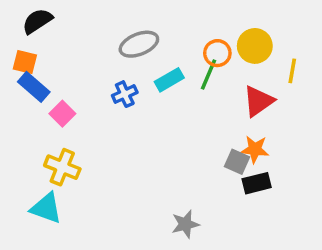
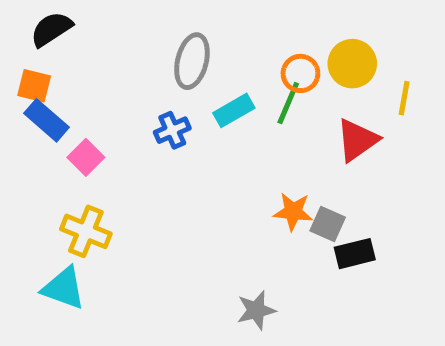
gray ellipse: (139, 44) -> (192, 61), turned -54
orange star: (255, 149) -> (293, 212), moved

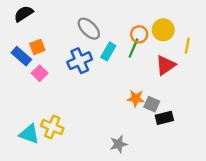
gray ellipse: (192, 61) -> (89, 29), turned -60
orange square: (34, 86) -> (37, 47), moved, turned -35
cyan rectangle: (234, 110) -> (108, 51), turned -30
blue cross: (172, 130) -> (80, 61), size x1.5
yellow cross: (86, 231) -> (52, 127), moved

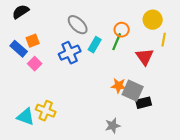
yellow circle: (163, 30) -> (153, 20), moved
red triangle: (165, 65) -> (145, 57), turned -30
gray square: (152, 104) -> (133, 91), size x1.5
gray star: (119, 144) -> (113, 126), moved

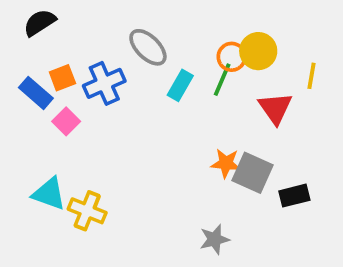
yellow circle: (153, 20) -> (258, 51), moved
blue cross: (70, 53) -> (104, 83), moved
black rectangle: (144, 103) -> (294, 196), moved
cyan triangle: (26, 117) -> (49, 194), moved

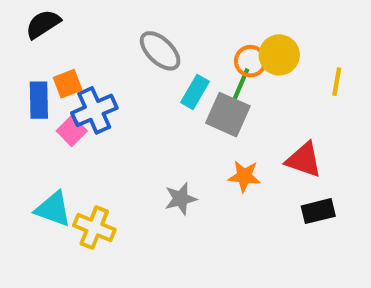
blue cross: (104, 83) -> (94, 110), moved
blue rectangle: (36, 93) -> (39, 100), turned 48
red triangle: (275, 108) -> (304, 160), moved, turned -36
gray square: (253, 173) -> (228, 115), moved
gray star: (215, 239) -> (181, 199), moved

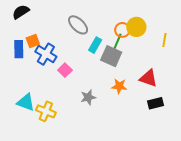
blue cross: (94, 110) -> (46, 54), turned -35
pink square: (72, 131) -> (65, 70), moved

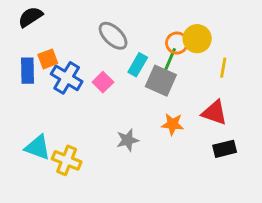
yellow line: (164, 40) -> (223, 68), moved
pink square: (65, 70) -> (103, 82), moved

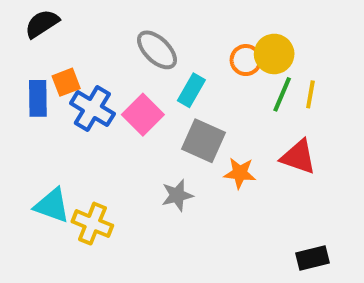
green line: (170, 60) -> (282, 94), moved
gray square: (161, 81) -> (203, 141), moved
pink square: (103, 82) -> (143, 115), size x1.4
black rectangle: (225, 149) -> (312, 258), moved

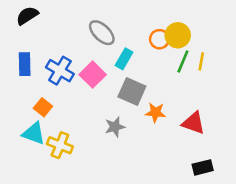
orange square: (66, 82) -> (43, 107), moved, turned -30
red triangle: (298, 157) -> (193, 123), moved

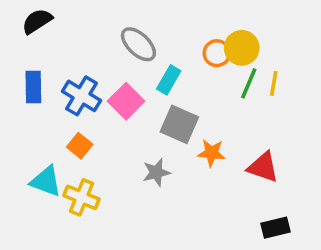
orange square: (43, 107) -> (80, 146), moved

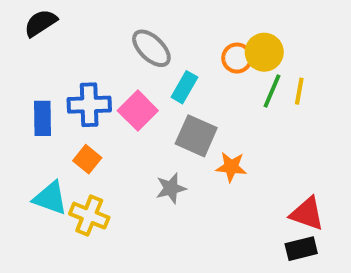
blue rectangle: (33, 87) -> (43, 118), moved
blue cross: (81, 96) -> (89, 105), turned -33
red triangle: (263, 167) -> (307, 214), moved

